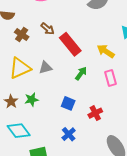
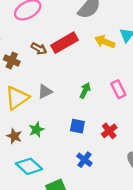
red rectangle: (70, 44) -> (65, 43), moved, turned -70
yellow arrow: (106, 51) -> (105, 42), moved

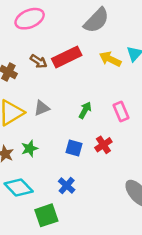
red cross: (109, 131) -> (103, 145), moved
blue cross: (84, 160) -> (67, 186), moved

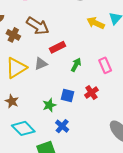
red rectangle: (67, 57) -> (58, 47), moved, size x0.7
brown arrow: (39, 61) -> (38, 26), size x1.6
green star: (30, 148) -> (49, 105), moved

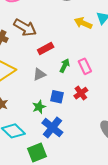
gray triangle: (41, 64) -> (39, 74), moved
pink rectangle: (105, 65) -> (85, 66), moved
blue cross: (62, 126) -> (52, 128), size x1.5

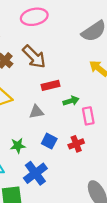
green arrow: (65, 66) -> (71, 101), moved, turned 32
green star: (39, 107) -> (18, 146), moved

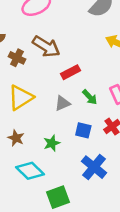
green arrow: (71, 101) -> (90, 97), moved, turned 77
blue cross: (35, 173) -> (94, 167), moved

